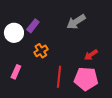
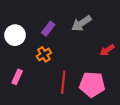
purple rectangle: (33, 26) -> (48, 29), moved
red arrow: (91, 55) -> (107, 50), moved

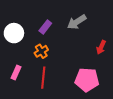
red arrow: (107, 50) -> (101, 47), turned -32
red line: (63, 82) -> (43, 78), moved

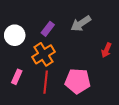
orange cross: (41, 51) -> (43, 54), size x1.5
pink pentagon: (87, 80) -> (78, 81), moved

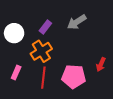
red arrow: (106, 50) -> (101, 64), moved

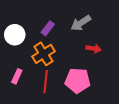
red arrow: (101, 64) -> (94, 49), moved, turned -104

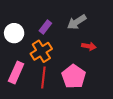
pink rectangle: (17, 76) -> (16, 73), size x1.5
pink pentagon: (78, 81) -> (74, 77), turned 30

